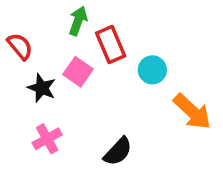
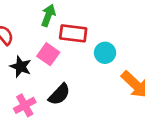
red rectangle: (111, 44) -> (73, 33), turned -60
black semicircle: (118, 151) -> (59, 94), moved

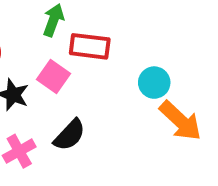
cyan circle: (105, 53) -> (154, 83), moved

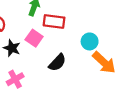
black semicircle: (70, 135) -> (57, 63), moved

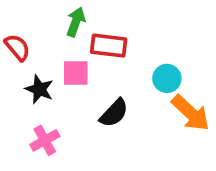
pink square: (34, 38) -> (76, 73), turned -35

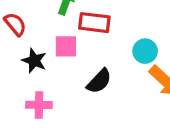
pink cross: (45, 140) -> (39, 105), turned 30

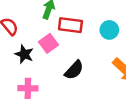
pink square: (66, 46) -> (49, 43), turned -36
cyan circle: (145, 51) -> (109, 30), moved

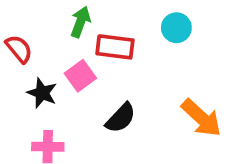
cyan circle: (109, 30) -> (176, 28), moved

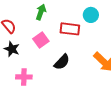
red rectangle: (115, 47) -> (70, 29), moved
black star: (42, 93) -> (12, 49), moved

